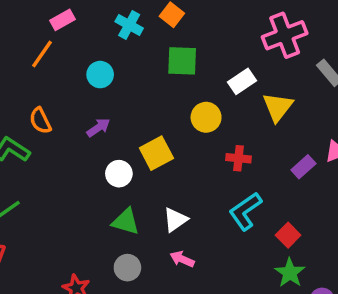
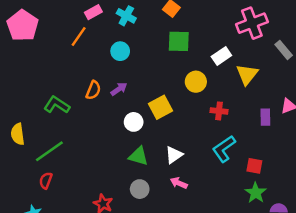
cyan cross: (129, 25) -> (126, 16), moved
orange semicircle: (40, 121) -> (93, 90), moved, turned -132
purple rectangle: (303, 167) -> (265, 117), turned -49
red square: (288, 235) -> (254, 166), turned -35

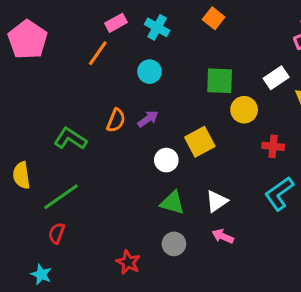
green square: (179, 41) -> (220, 81), moved

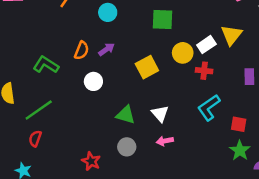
white rectangle: (276, 78) -> (206, 45), moved
yellow circle: (244, 110) -> (183, 53), moved
white circle: (166, 160) -> (93, 81), moved
white triangle: (217, 201) -> (160, 114), turned -36
pink arrow: (223, 236) -> (165, 141), turned -35

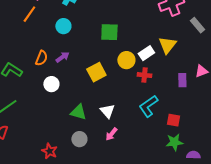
pink arrow: (165, 141) -> (111, 134), turned -40
green star: (240, 150) -> (174, 142), turned 30

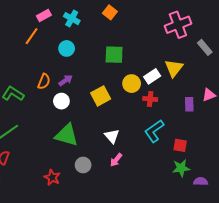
white circle: (51, 84) -> (61, 101), moved
green triangle: (78, 112) -> (67, 135), moved, size x1.4

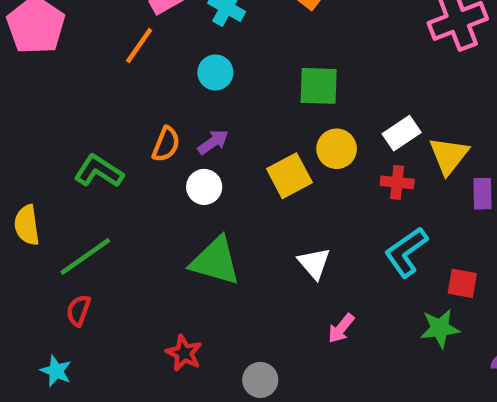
yellow triangle: (174, 68) -> (449, 156), moved
yellow circle: (132, 84) -> (337, 149), moved
pink arrow: (116, 160) -> (341, 328), moved
gray circle: (83, 165) -> (260, 380), moved
green star: (181, 168) -> (440, 328), moved

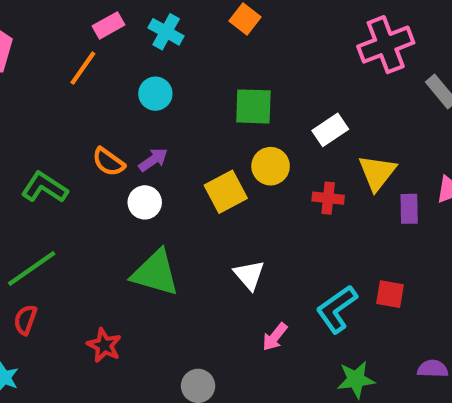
white rectangle: (402, 133) -> (330, 130), moved
orange semicircle: (166, 144) -> (108, 162), turned 104
cyan L-shape: (406, 252) -> (337, 309), moved
green star: (440, 328) -> (356, 379), moved
red star: (184, 353) -> (104, 345), moved

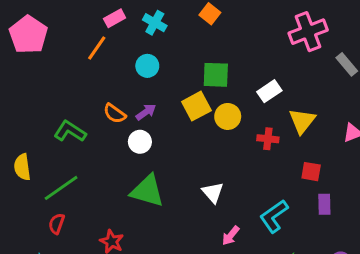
yellow square: (226, 192) -> (196, 106), moved
purple rectangle: (409, 209) -> (324, 204), moved
red square: (390, 294) -> (311, 172), moved

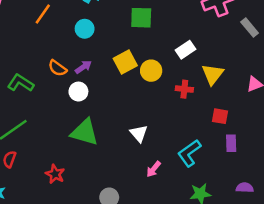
green square: (216, 75) -> (141, 18), moved

